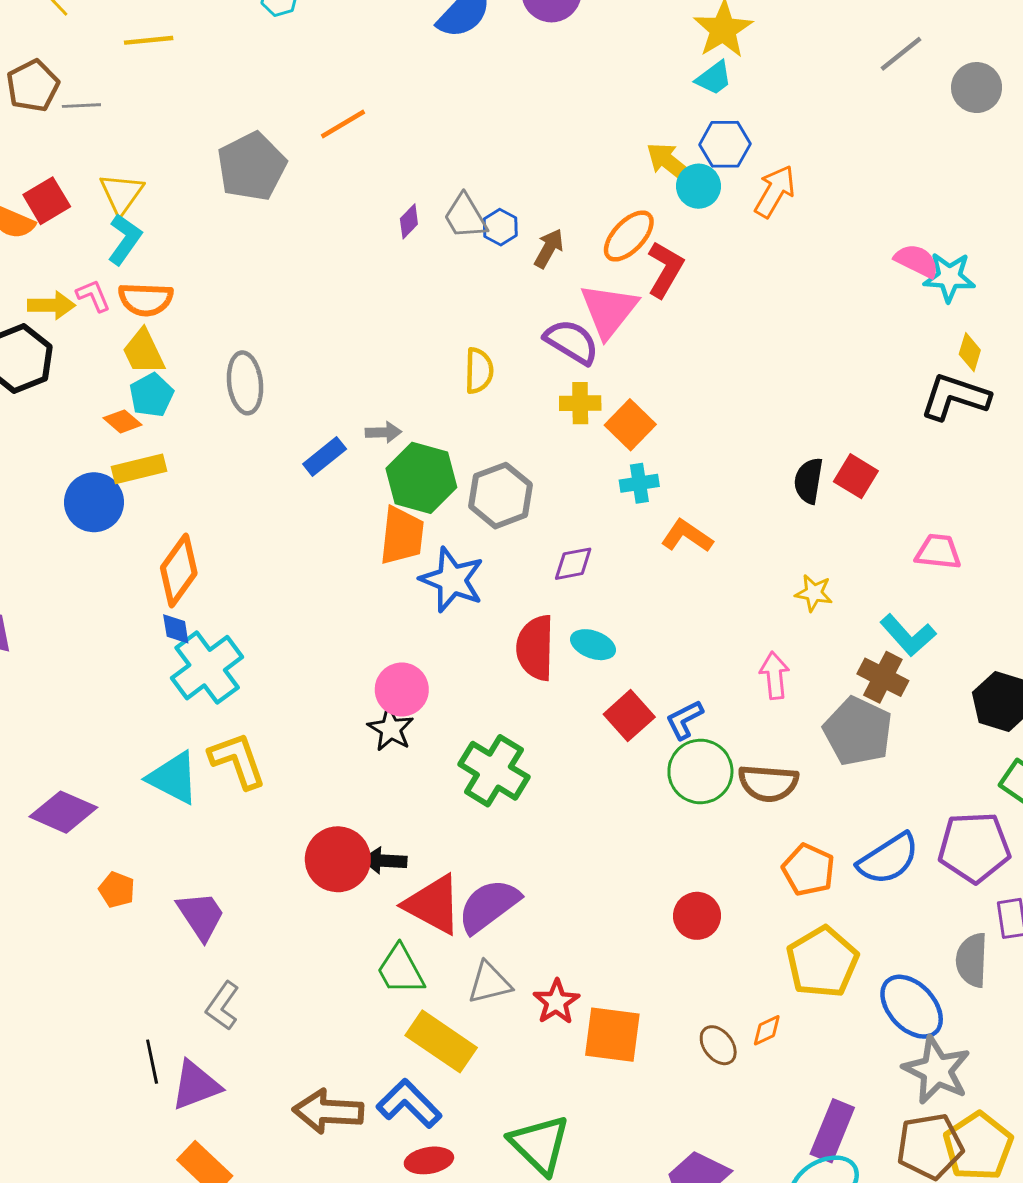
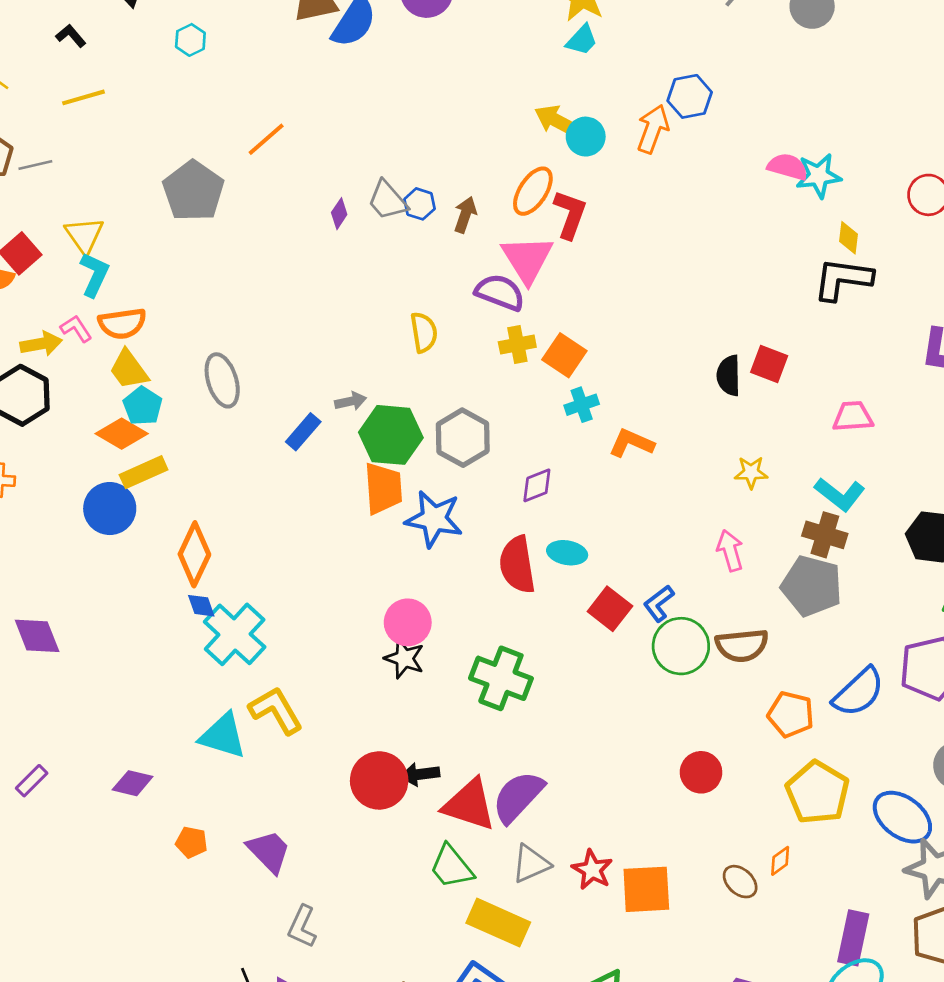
blue hexagon: (725, 144) -> (690, 96), moved
orange diamond: (122, 421) -> (122, 434), size x1.5
purple diamond: (63, 812) -> (133, 783), size x0.7

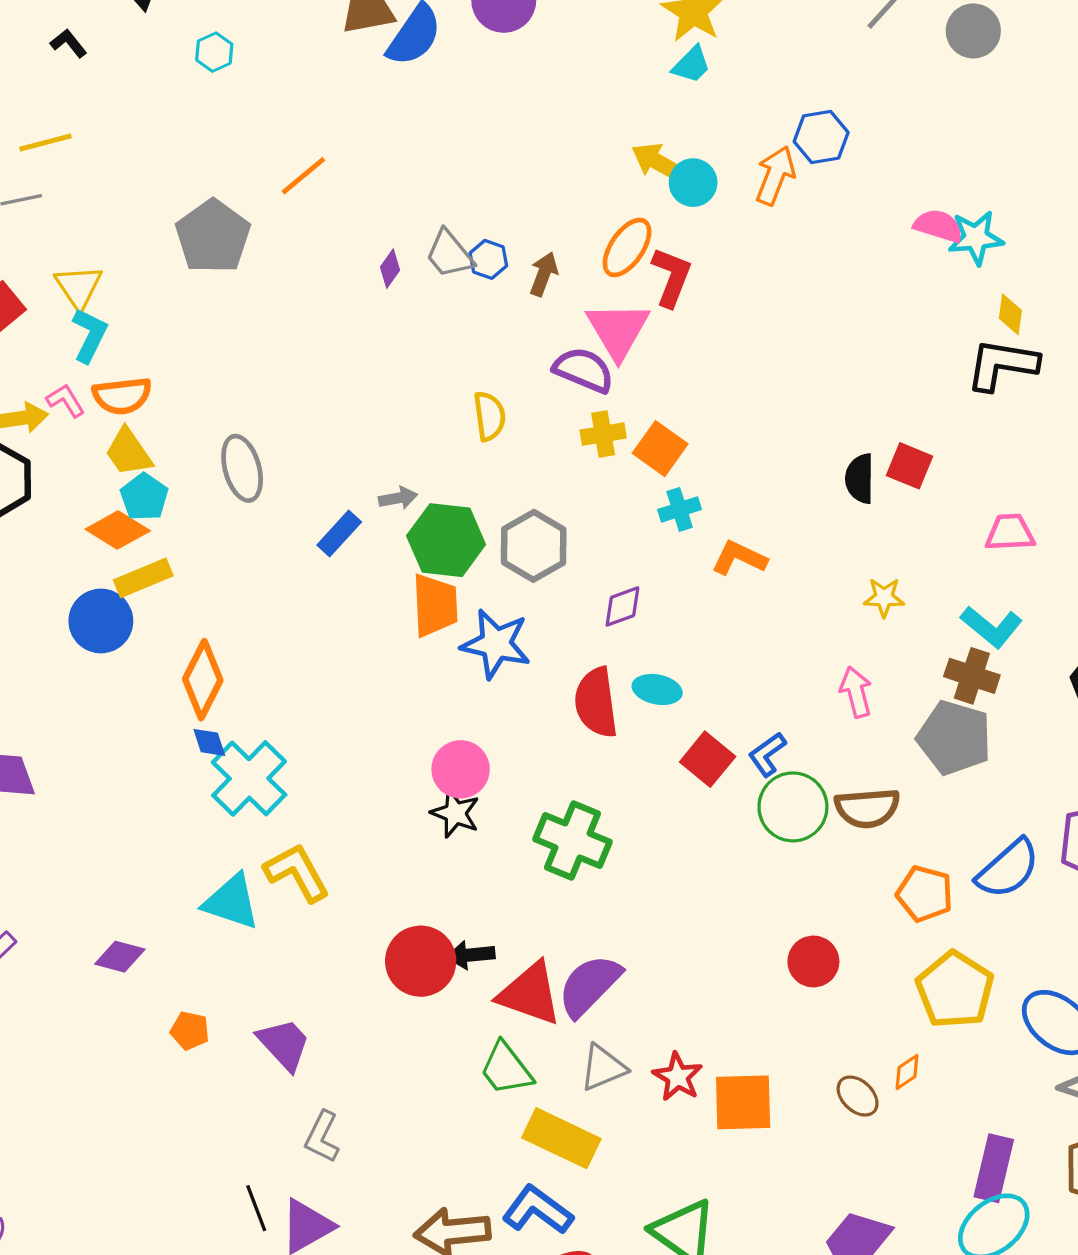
yellow line: (83, 97) -> (45, 143), moved

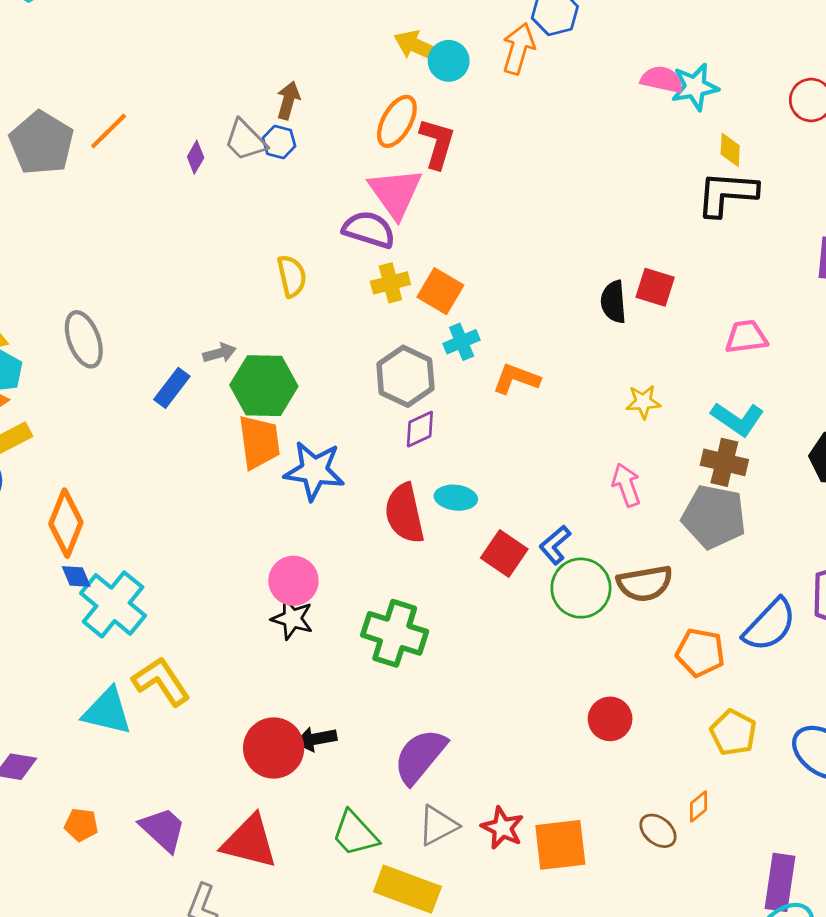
orange line: (303, 176) -> (109, 131), moved
brown arrow: (544, 274) -> (288, 100), moved
gray hexagon: (534, 546) -> (405, 376), moved
yellow pentagon: (955, 990) -> (733, 733), size x0.7
red triangle: (530, 994) -> (250, 842), moved

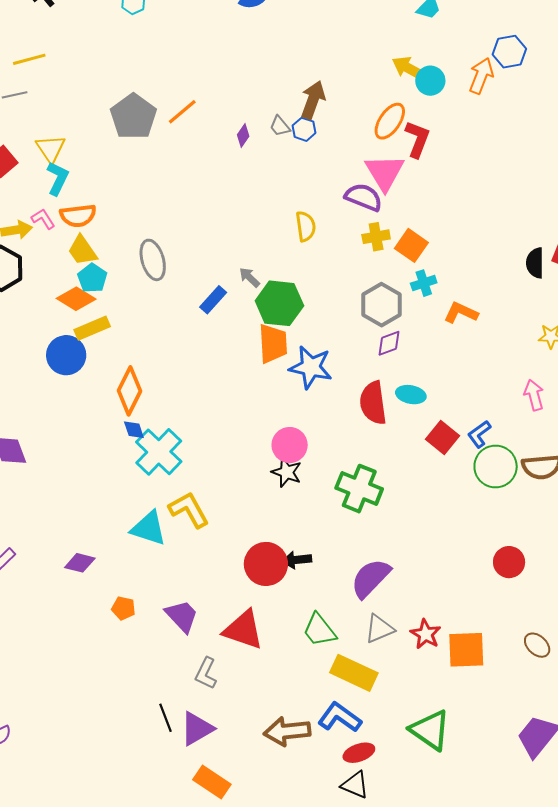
brown arrow: (288, 100) -> (313, 100), size x1.4
gray trapezoid: (245, 140) -> (280, 126), size x0.7
gray arrow: (220, 353) -> (249, 277), turned -125

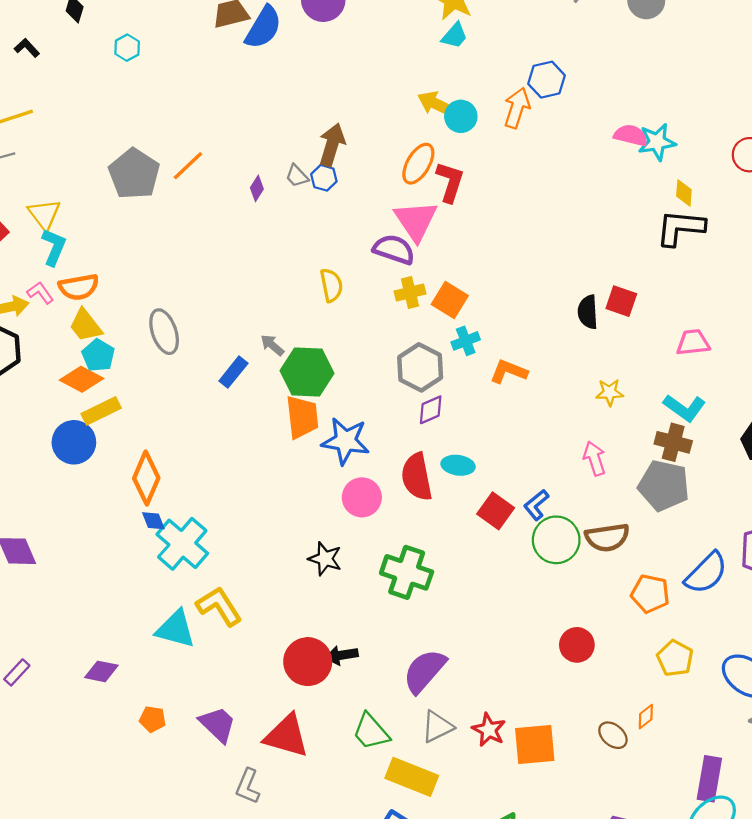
pink circle: (290, 445) -> (362, 497), moved

